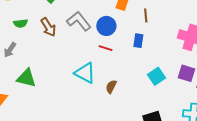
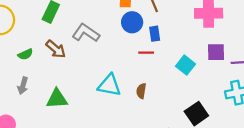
blue circle: (106, 26) -> (132, 22), moved
red line: (106, 48) -> (146, 53), moved
green triangle: (26, 78) -> (57, 99), moved

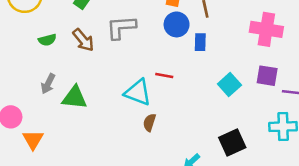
gray L-shape: (86, 33) -> (121, 27), turned -48
red line: (146, 53) -> (164, 75), moved
gray arrow: (23, 86) -> (48, 84), moved
brown semicircle: (141, 91) -> (149, 122), moved

